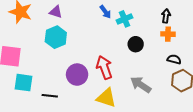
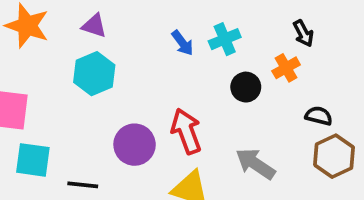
blue arrow: (105, 12) -> (182, 43), moved
black arrow: (166, 16) -> (303, 33), turned 144
orange cross: (168, 34) -> (286, 68), moved, turned -32

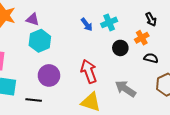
purple triangle: (94, 26) -> (33, 19), moved
black semicircle: (319, 116) -> (151, 58), moved
purple circle: (135, 145) -> (49, 75), moved

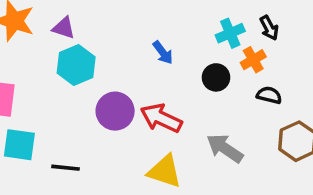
cyan cross: (109, 22) -> (230, 33), moved
blue arrow: (87, 24) -> (163, 53), moved
red arrow: (89, 71) -> (161, 118), turned -45
purple circle: (49, 75) -> (115, 111), moved

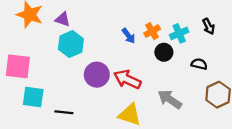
black arrow: (269, 28) -> (209, 26), moved
cyan cross: (230, 33) -> (179, 33), moved
orange cross: (253, 60) -> (152, 31), moved

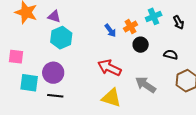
cyan cross: (179, 33) -> (154, 16), moved
pink square: (18, 66) -> (16, 57), size x0.7
purple circle: (97, 75) -> (53, 73), moved

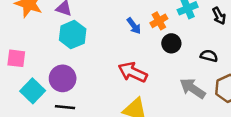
cyan square: (29, 83) -> (33, 91), turned 36
gray arrow: (146, 85) -> (193, 88), moved

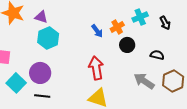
red arrow: (133, 72) -> (96, 68), turned 55

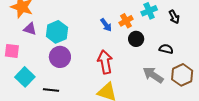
purple triangle: (41, 17) -> (30, 29), moved
purple circle: (40, 73) -> (60, 57), moved

